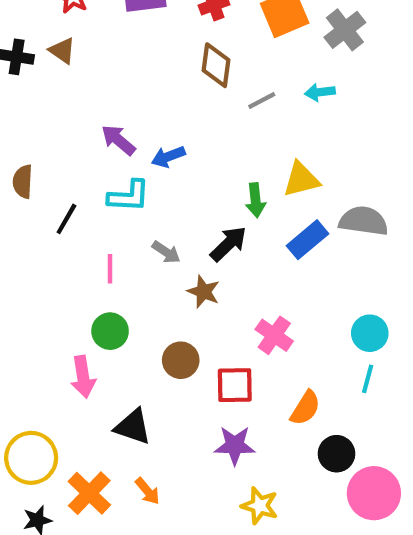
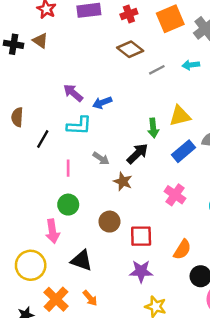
brown diamond: (216, 65) -> (130, 49), turned -60
pink cross: (274, 335) -> (175, 195), moved
yellow circle: (31, 458) -> (31, 265), moved

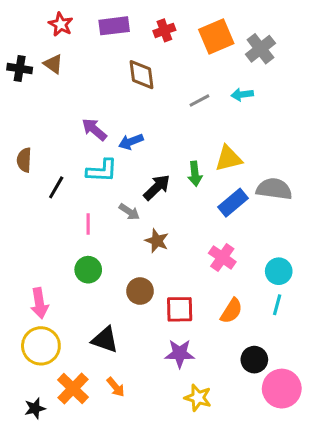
brown diamond: (130, 49) -> (142, 75), moved, turned 45
black arrow: (137, 154) -> (157, 187), moved
pink arrow: (52, 231) -> (39, 303), moved
orange semicircle: (182, 249) -> (231, 311), moved

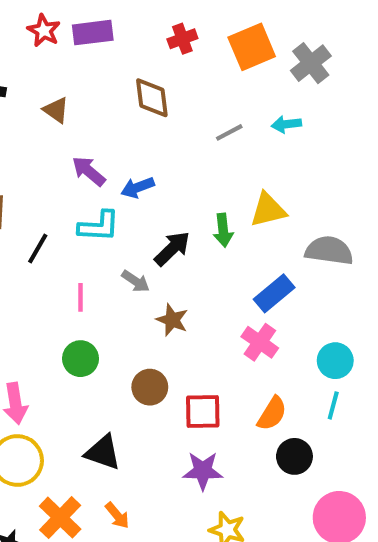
purple rectangle: (114, 26) -> (93, 33), moved
brown triangle: (53, 64) -> (56, 110), moved
blue rectangle: (233, 203) -> (274, 293), moved
black circle: (254, 360) -> (294, 456), moved

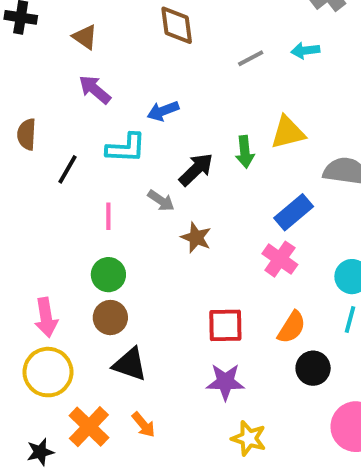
purple arrow: (89, 171) -> (95, 89), moved
brown circle: (150, 387) -> (110, 318), moved

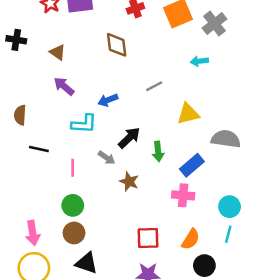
gray line: (251, 58) -> (154, 86), moved
green arrow: (245, 152) -> (158, 151), moved
black line: (67, 169) -> (39, 149), moved, turned 72
pink cross: (280, 259) -> (183, 195), turned -30

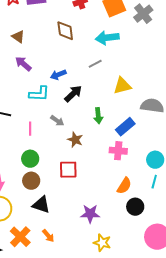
cyan arrow: (199, 61) -> (107, 38), moved, size x1.6
black arrow: (129, 138) -> (73, 94), moved
red square: (148, 238) -> (68, 170), moved

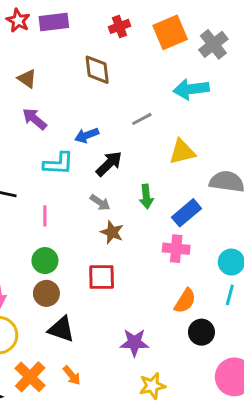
cyan arrow: (107, 38) -> (191, 89), moved
gray arrow: (57, 121) -> (100, 202), moved
yellow star: (102, 243) -> (152, 386), turned -30

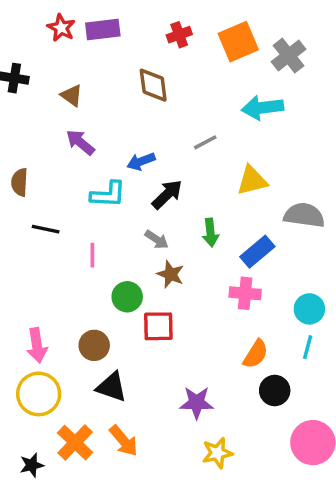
green circle: (45, 261) -> (127, 297), moved
orange arrow: (72, 375) -> (124, 441), size x1.4

